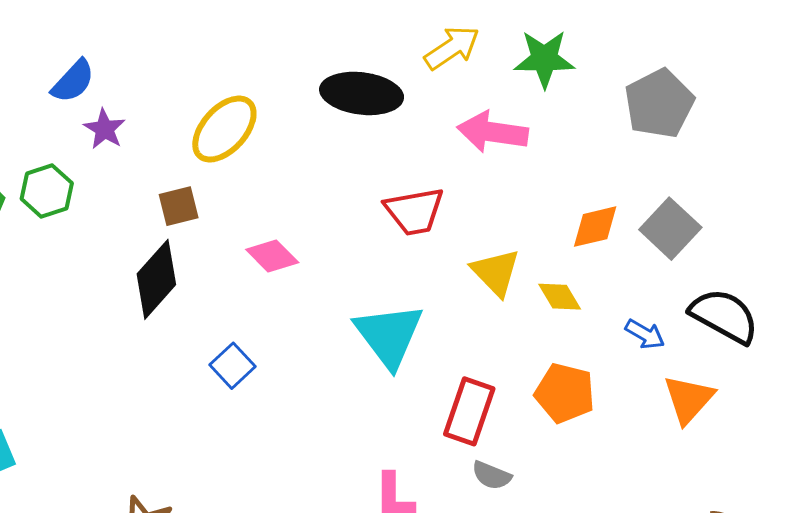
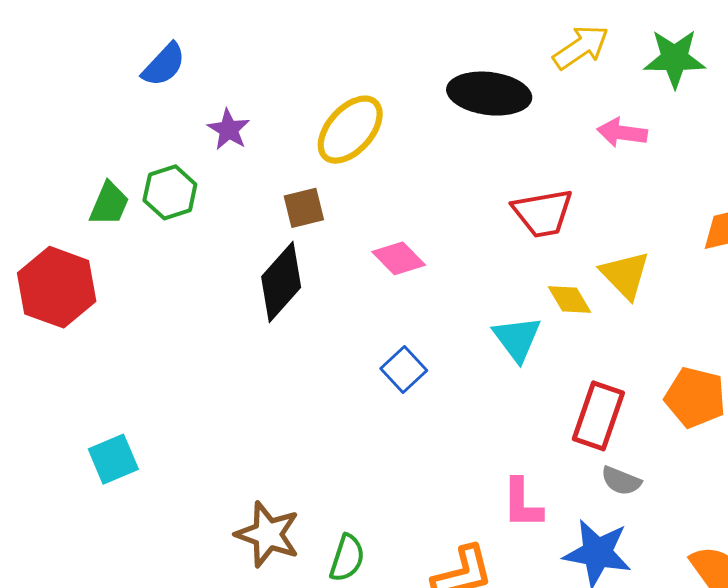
blue semicircle: (73, 81) -> (164, 65), moved
pink arrow: (493, 132) -> (622, 133), size x0.7
yellow diamond: (560, 297) -> (570, 300), moved
cyan triangle: (389, 335) -> (517, 339), size x0.7
blue square: (233, 366) -> (404, 370), moved

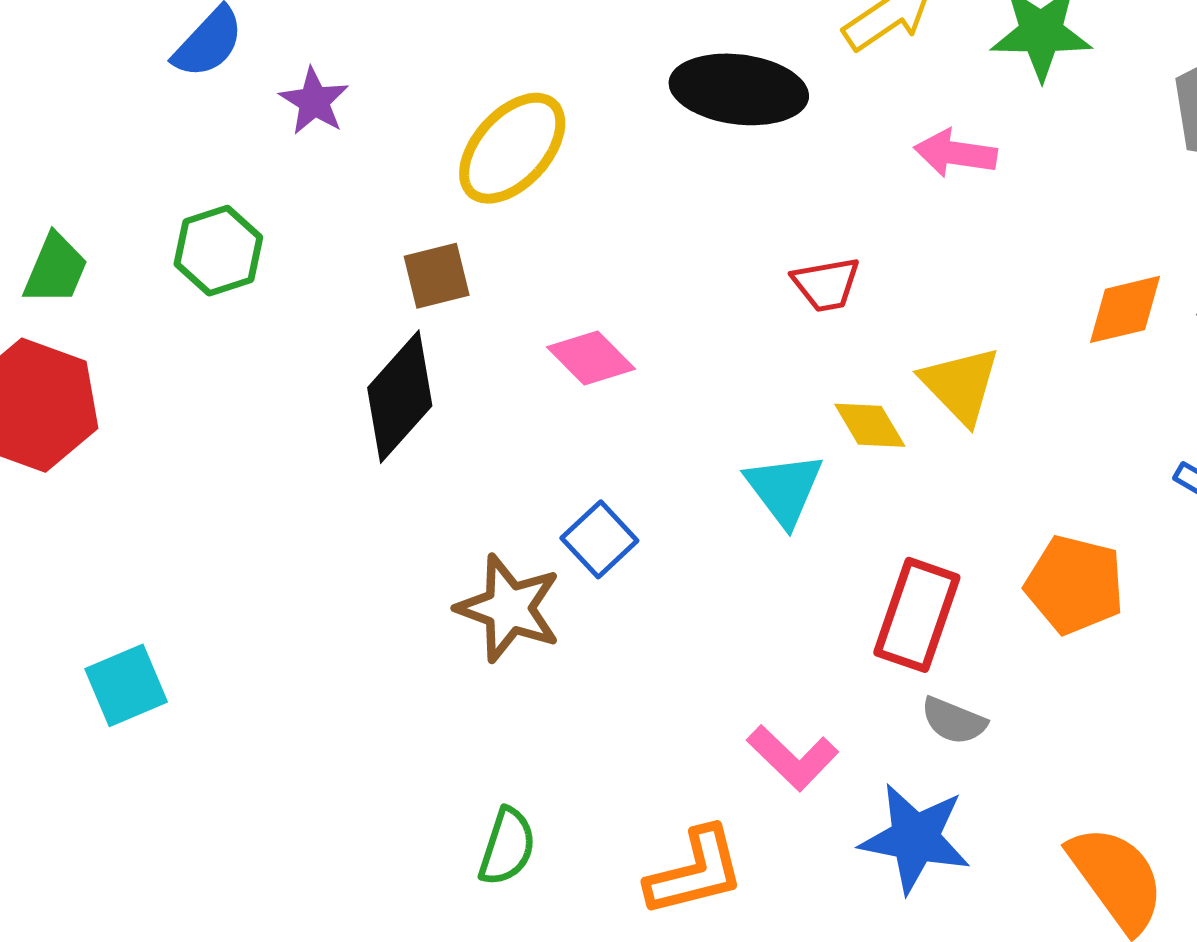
purple star: (229, 130) -> (314, 101), moved
green trapezoid: (109, 204) -> (56, 269), moved
red trapezoid: (543, 213) -> (826, 284), size x0.7
pink L-shape: (522, 503) -> (793, 758), turned -46
brown star: (268, 534) -> (509, 608), moved

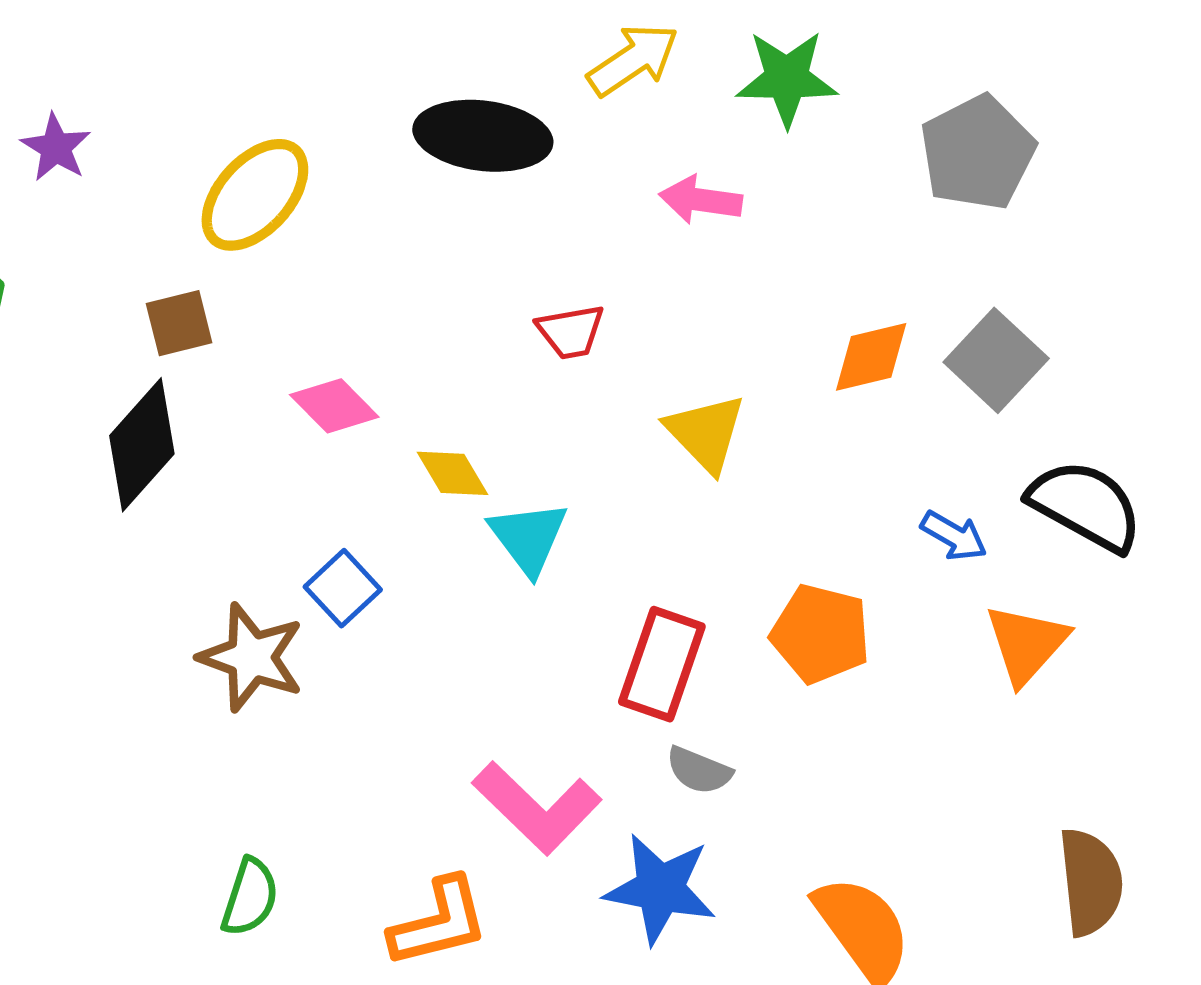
yellow diamond: (870, 425) -> (452, 473), moved
pink L-shape: (793, 758) -> (537, 808), size x1.4

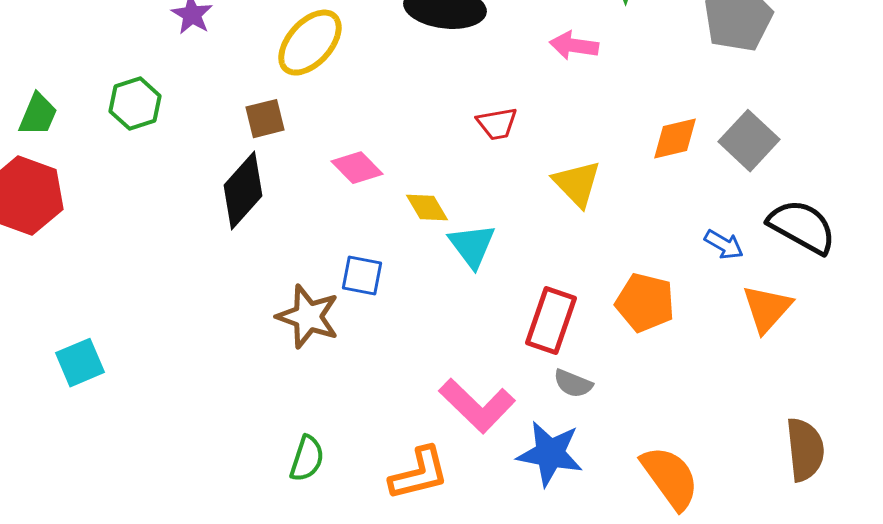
blue square: (343, 588) -> (362, 276), turned -36

